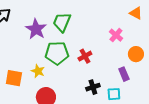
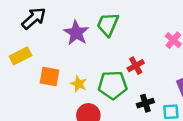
green pentagon: (57, 53) -> (113, 85), moved
orange square: (14, 78) -> (50, 77), moved

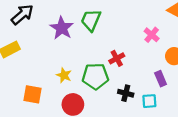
orange square: (50, 77) -> (32, 94), moved
black cross: (145, 103) -> (126, 93), turned 32

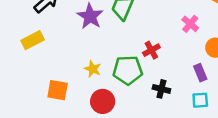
cyan square: (149, 101) -> (200, 100), moved

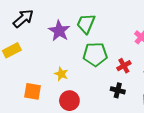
red cross: (151, 50) -> (124, 66), moved
green pentagon: (128, 70) -> (95, 54), moved

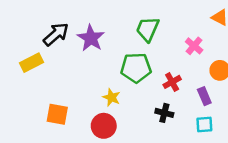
black arrow: (23, 18) -> (56, 34), moved
green trapezoid: (86, 24) -> (148, 29), moved
yellow star: (61, 74) -> (111, 97), moved

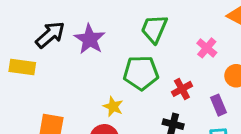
yellow rectangle: (31, 63) -> (22, 67), turned 35

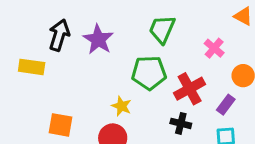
black arrow: (50, 35) -> (59, 35), turned -32
red cross: (182, 89) -> (190, 89), size x1.5
purple rectangle: (219, 105) -> (226, 105), turned 60

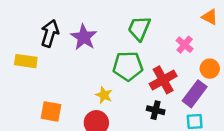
purple rectangle: (226, 105) -> (195, 94), size x1.5

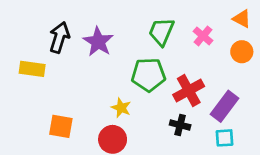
pink cross: (185, 45) -> (203, 36), moved
orange circle: (210, 69) -> (242, 52), moved

